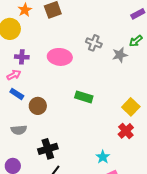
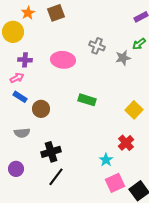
red cross: (126, 131) -> (126, 143), moved

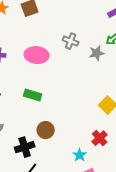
green rectangle: (87, 100) -> (33, 95), moved
brown circle: (41, 109) -> (46, 130), moved

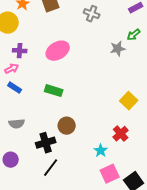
gray cross: (71, 41) -> (92, 14), moved
pink ellipse: (37, 55) -> (58, 51), turned -35

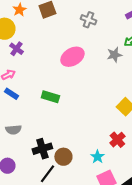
purple cross: (20, 51) -> (16, 49), moved, turned 32
pink ellipse: (58, 51) -> (72, 57), moved
brown circle: (67, 126) -> (63, 157), moved

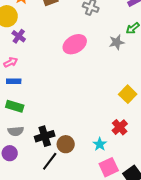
blue rectangle: (11, 94) -> (14, 81), turned -32
green rectangle: (50, 97) -> (15, 106), moved
gray semicircle: (13, 130) -> (16, 131), moved

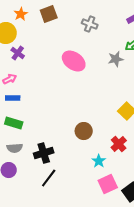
pink ellipse: (75, 44) -> (74, 61), turned 65
brown circle: (66, 144) -> (84, 131), moved

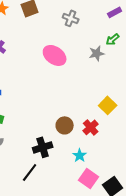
red cross: (119, 144) -> (91, 127), moved
black cross: (44, 153) -> (43, 147), moved
pink square: (108, 184) -> (89, 178), turned -30

